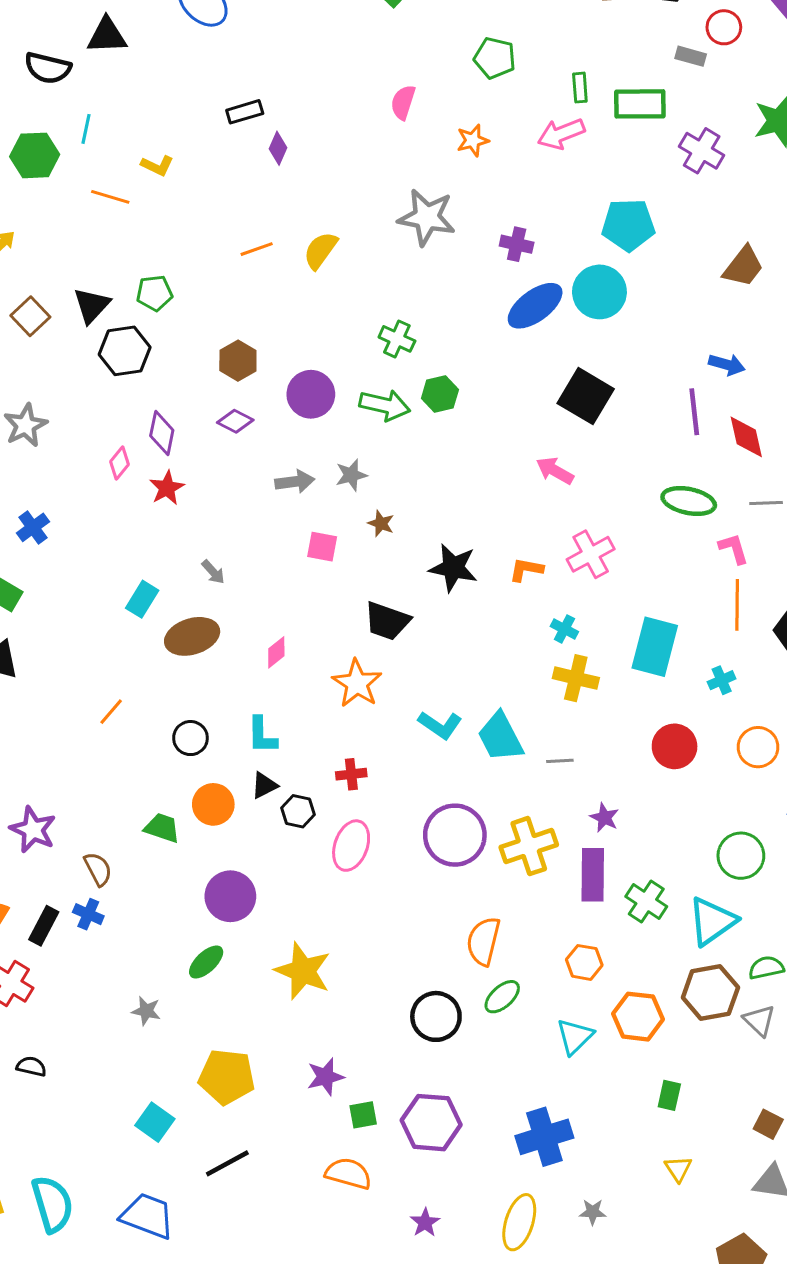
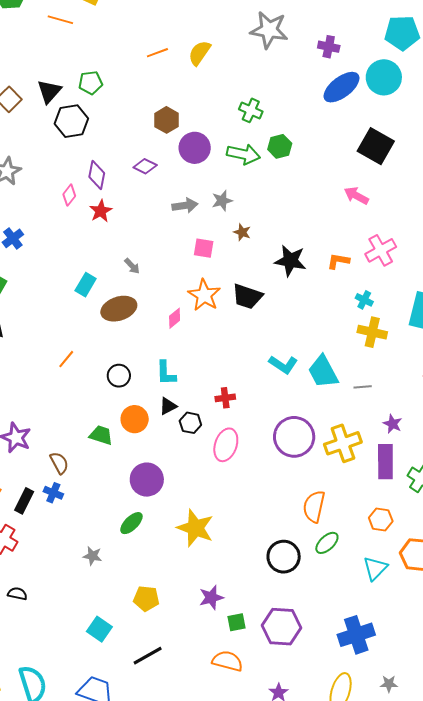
brown hexagon: (238, 361) -> (166, 120), moved
orange star: (357, 683) -> (204, 295), moved
yellow pentagon: (227, 1077) -> (146, 599), size x0.7

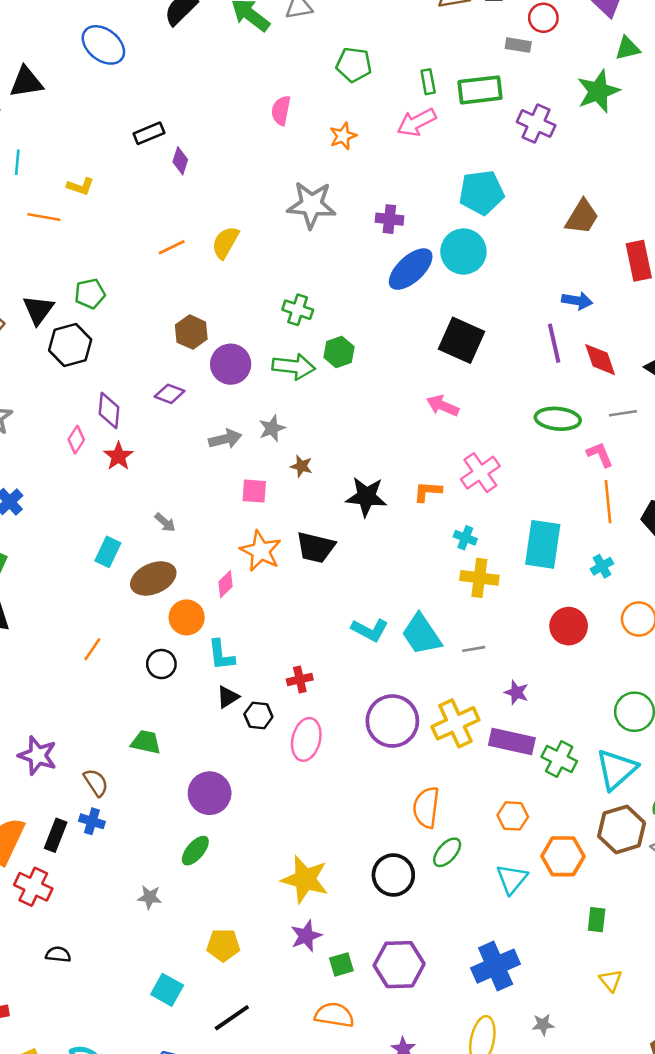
orange circle: (135, 419) -> (187, 617), moved
purple rectangle: (385, 462) -> (512, 742), turned -72
yellow star: (195, 528) -> (305, 879), moved

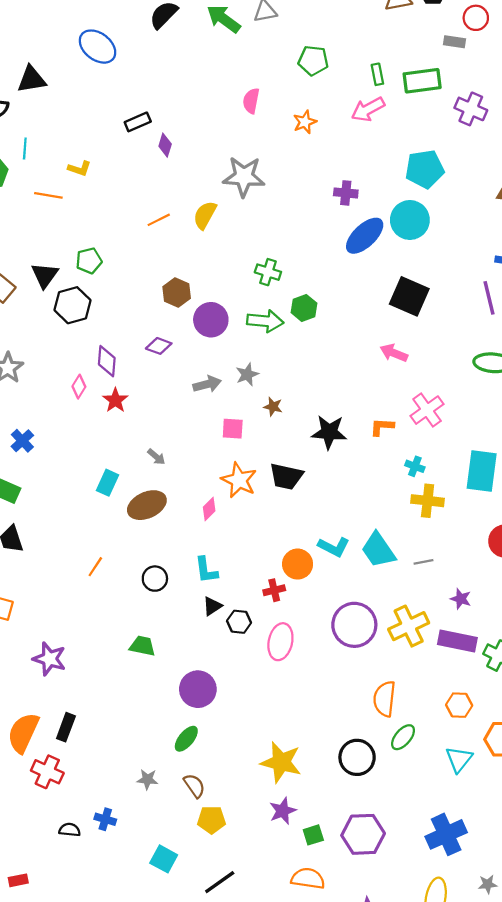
gray star: (311, 205) -> (244, 177), moved
orange circle: (187, 617) -> (298, 564), moved
brown semicircle: (96, 783) -> (194, 786), moved
blue cross: (92, 821) -> (105, 819), moved

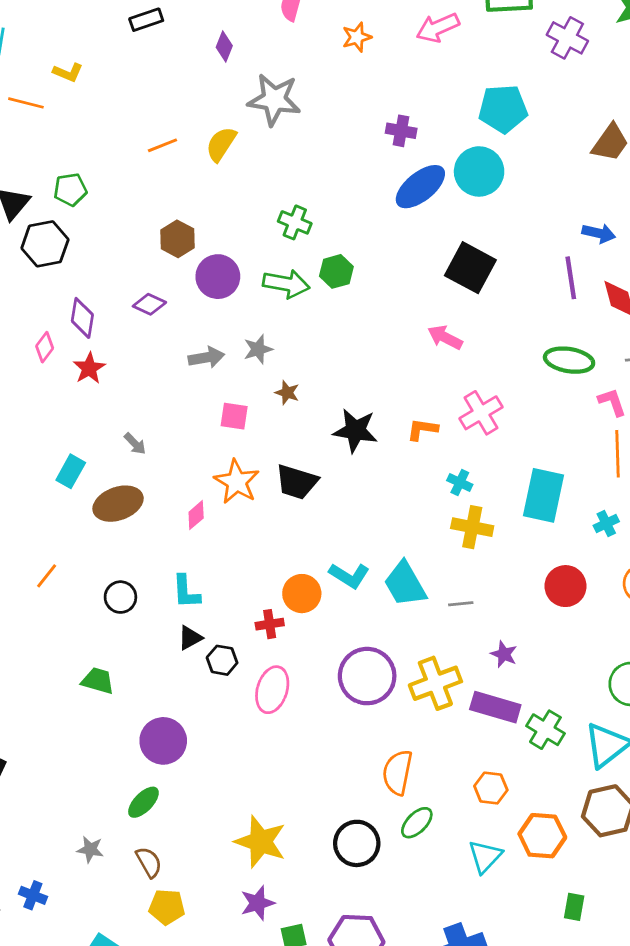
purple diamond: (165, 145) -> (224, 46), moved

